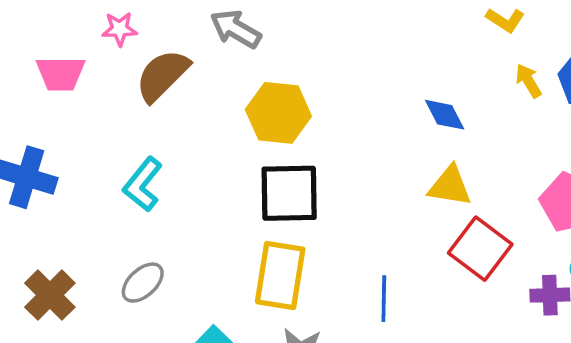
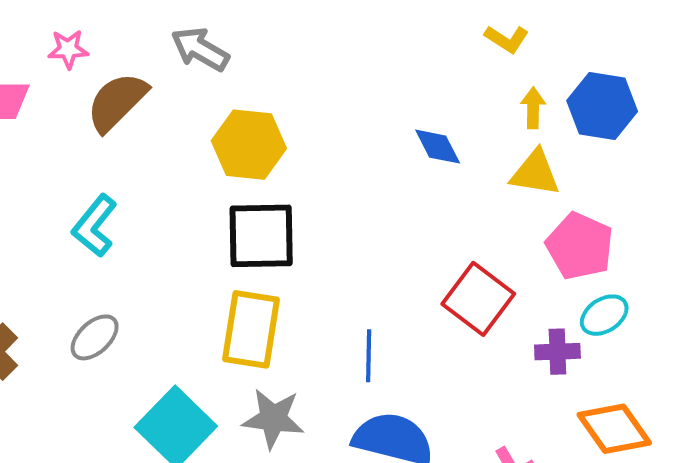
yellow arrow: (528, 81) -> (533, 108), turned 32
yellow triangle: (450, 186) -> (535, 173), moved

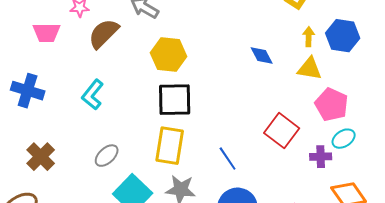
gray ellipse: (95, 337) -> (107, 156), moved
blue line: (369, 356) -> (228, 159), turned -35

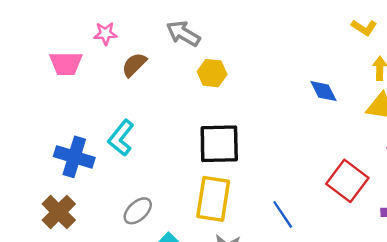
brown semicircle: (104, 34) -> (134, 65), size x0.7
yellow hexagon: (169, 55) -> (212, 73), moved, size x0.7
blue cross: (28, 91) -> (74, 157), moved

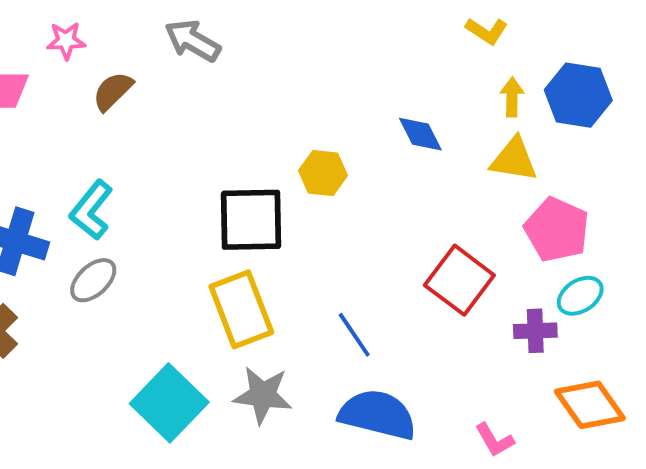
yellow hexagon: (212, 73) -> (323, 173), moved
yellow rectangle: (213, 199) -> (241, 309), turned -30
gray ellipse: (138, 211) -> (93, 280), moved

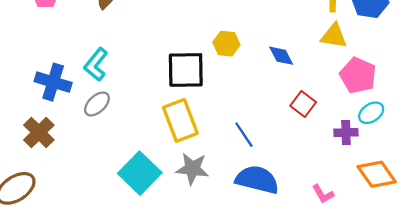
blue diamond: (420, 134) -> (281, 56), moved
red square: (459, 280) -> (303, 104), size x0.7

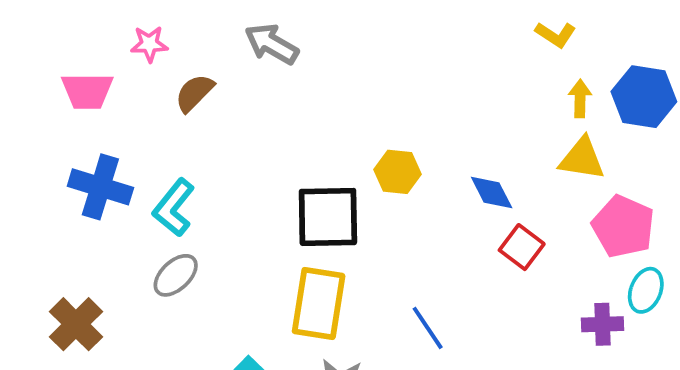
blue cross: (53, 82) -> (100, 187), moved
red square: (303, 104) -> (522, 247), moved
cyan ellipse: (371, 113) -> (646, 290), turned -35
yellow rectangle: (180, 120) -> (319, 303), turned 30

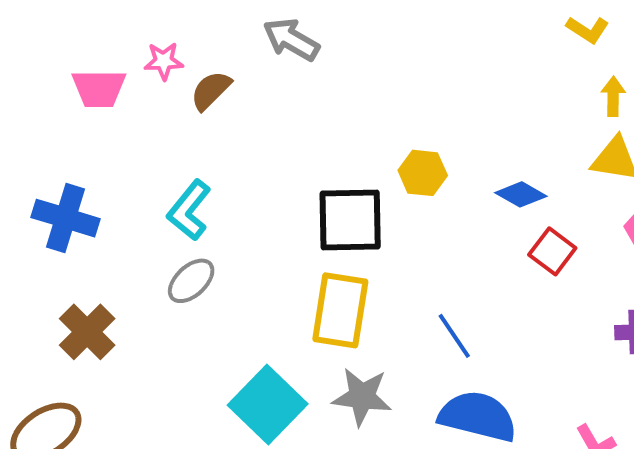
pink star: (149, 44) -> (164, 61), moved
blue cross: (100, 187) -> (65, 218), moved
blue diamond: (492, 193) -> (521, 194), turned -33

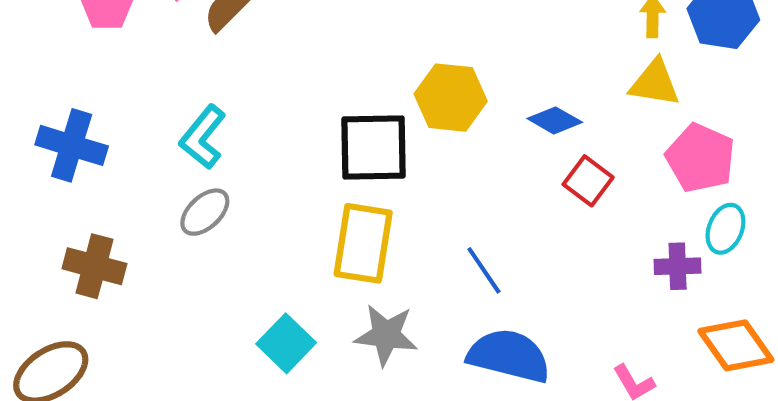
yellow hexagon: (423, 173) -> (451, 98), size x1.4
brown cross: (87, 332) -> (94, 266), turned -30
cyan square: (268, 405) -> (286, 343), size x0.7

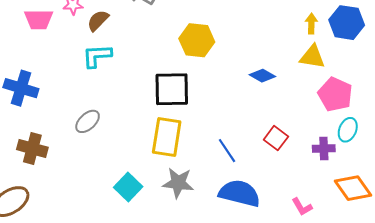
yellow hexagon: (451, 98) -> (197, 40), moved
cyan L-shape: (203, 137) -> (97, 56), moved, turned 48
red square: (588, 181) -> (276, 138), moved

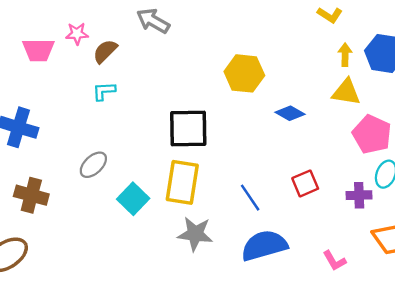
yellow hexagon: (197, 40) -> (244, 73), moved
cyan L-shape: (97, 56) -> (104, 91), size x0.7
red square: (276, 138) -> (305, 183), turned 30
cyan square: (128, 187) -> (133, 199), moved
blue semicircle: (239, 193) -> (264, 246), turned -30

